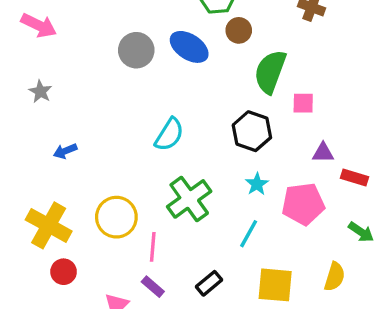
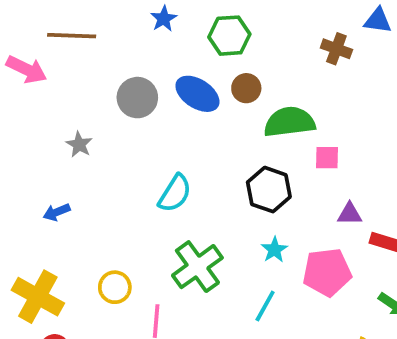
brown circle: (239, 30) -> (246, 88), moved
green semicircle: (270, 72) -> (289, 122), turned 63
gray star: (40, 92) -> (79, 145), moved
yellow circle: (116, 217) -> (115, 287), size x0.7

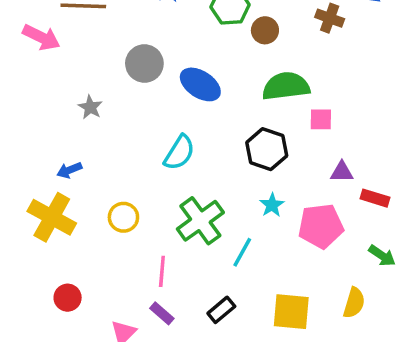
brown circle: (246, 88) -> (265, 30), moved
blue ellipse: (197, 94) -> (200, 84), moved
yellow circle: (115, 287) -> (123, 217), moved
yellow cross: (38, 297) -> (52, 217), moved
cyan line: (265, 306) -> (242, 252), moved

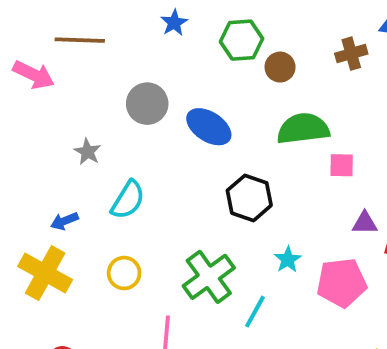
brown cross: (330, 18) -> (351, 54), turned -36
black hexagon: (267, 149) -> (249, 198), moved
cyan semicircle: (179, 153) -> (128, 200), moved

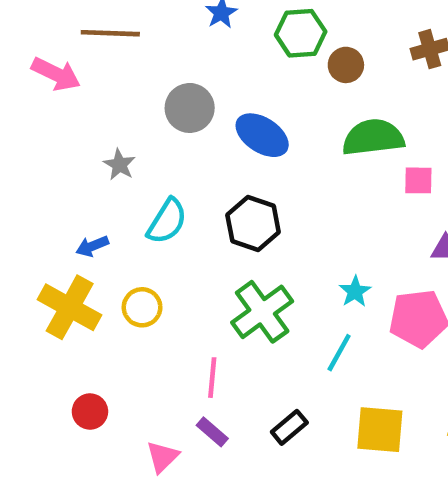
black hexagon: (249, 198) -> (253, 223), moved
yellow circle: (124, 273) -> (142, 307), moved
cyan line: (255, 312) -> (339, 353), moved

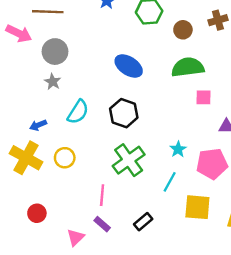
brown circle: (346, 65) -> (183, 30), moved
gray circle: (190, 108) -> (55, 52), moved
pink square: (418, 180) -> (203, 97), moved
yellow square: (380, 430) -> (197, 207), moved

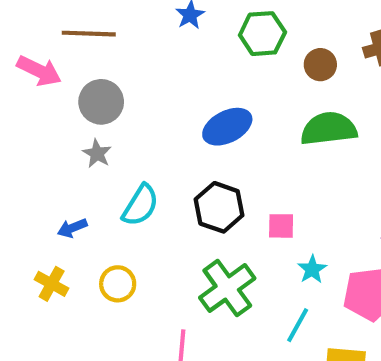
blue ellipse: (129, 66) -> (227, 127), turned -60
pink square: (203, 97) -> (281, 226), moved
yellow cross: (26, 158) -> (52, 284), size x0.6

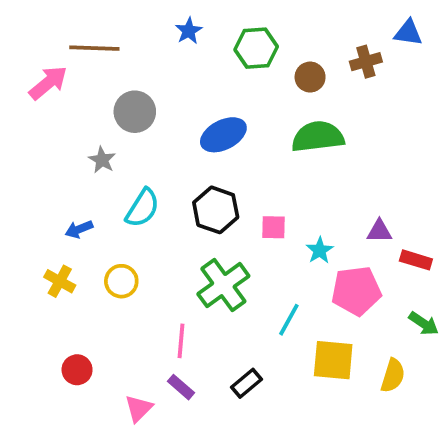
pink arrow: (39, 71) -> (48, 83), turned -66
gray circle: (101, 102) -> (135, 112), moved
cyan star: (312, 269) -> (320, 250), moved

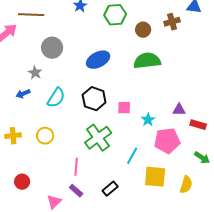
blue arrow: (79, 229) -> (23, 94), moved
yellow cross: (60, 281) -> (13, 136), turned -35

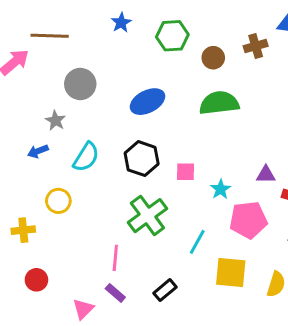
yellow cross: (13, 136) -> (23, 230), moved
yellow circle: (45, 136) -> (58, 201), moved

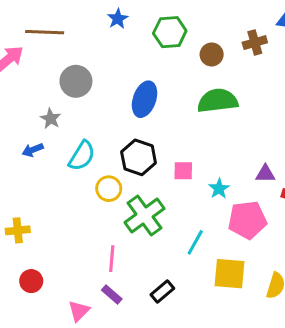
blue ellipse: (147, 102) -> (145, 99), turned -44
yellow circle: (58, 201) -> (109, 189), moved

